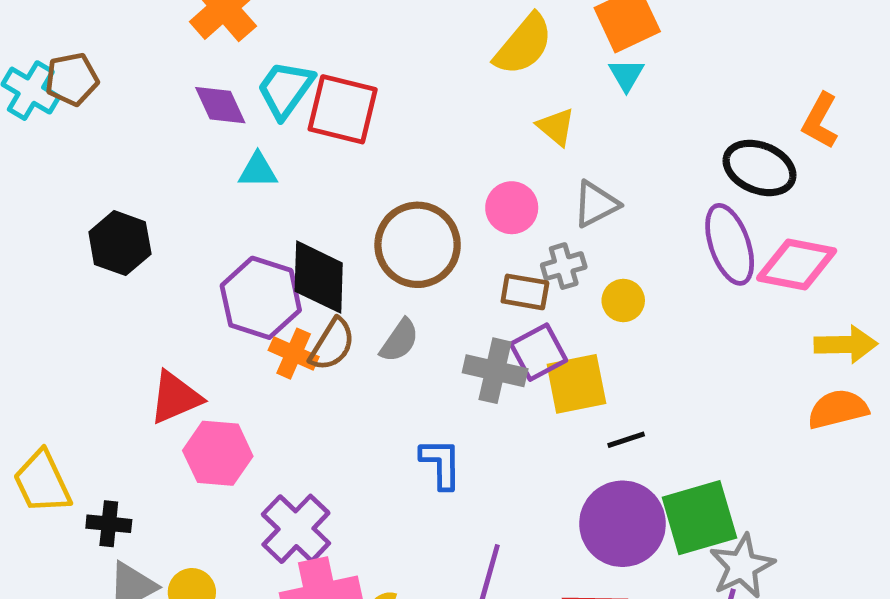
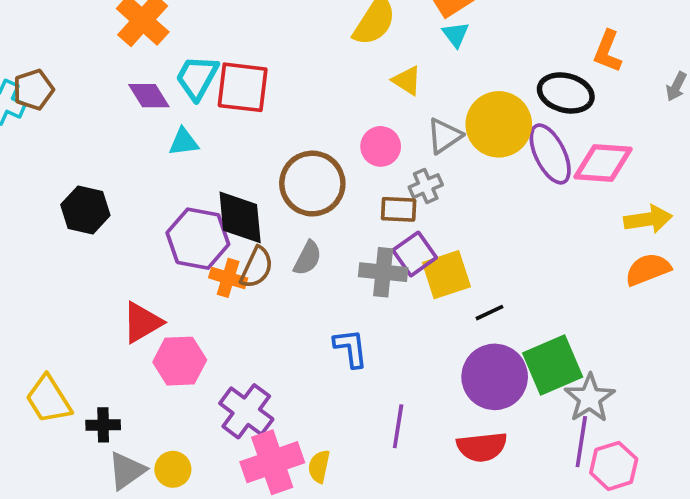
yellow circle: (623, 301) -> (499, 124), moved, size x2.0

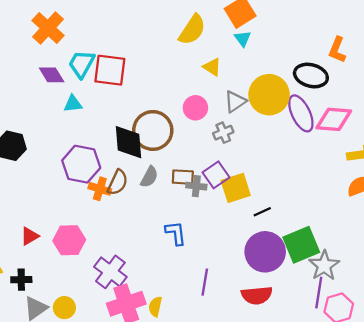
brown rectangle: (399, 209) -> (183, 177), moved
black diamond: (240, 217) -> (129, 142), moved
gray cross: (383, 272) -> (196, 186), size x0.7
red triangle: (142, 322) -> (30, 236), moved, size x0.7

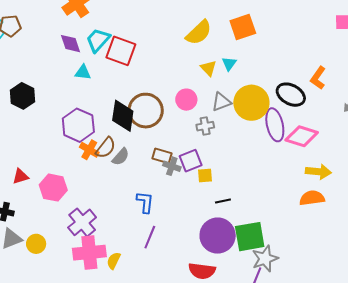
cyan triangle: (243, 39) -> (229, 64), moved
gray semicircle: (149, 177) -> (121, 157), moved
yellow square: (236, 188) -> (205, 175), size x0.6
purple line: (205, 282) -> (150, 237), moved

